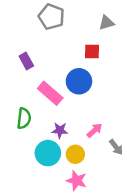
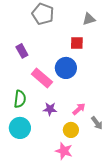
cyan circle: (48, 153) -> (20, 128), moved
yellow circle: (75, 154) -> (71, 130), moved

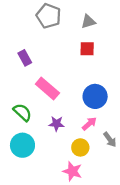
gray triangle: (89, 19) -> (88, 22), moved
blue circle: (66, 68) -> (95, 96), moved
green semicircle: (20, 99) -> (22, 112), turned -54

